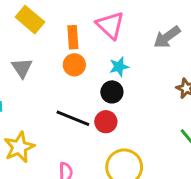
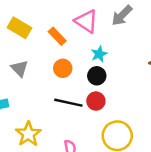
orange rectangle: (73, 37) -> (57, 36), turned -30
gray arrow: (167, 37) -> (122, 15), moved
orange circle: (74, 65) -> (63, 68), moved

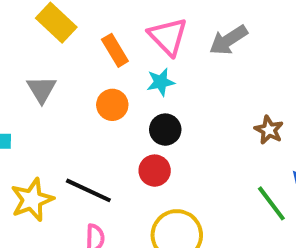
cyan star: (99, 54) -> (161, 82), moved
black line: (68, 103) -> (88, 190), moved

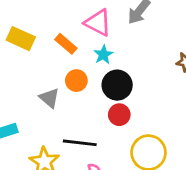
gray triangle: (42, 89) -> (49, 98), moved
black circle: (165, 130) -> (117, 85), size x1.4

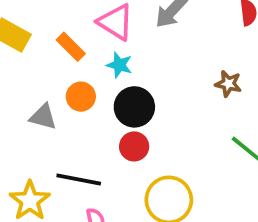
cyan star: (103, 55) -> (119, 65), turned -30
gray triangle: (49, 98) -> (43, 117), turned -30

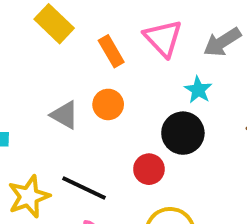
cyan star: (119, 65) -> (198, 90), moved
black circle: (134, 107) -> (183, 133), moved

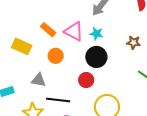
yellow rectangle: (54, 24) -> (22, 46), moved
pink triangle: (163, 38) -> (74, 31), moved
gray triangle: (65, 115) -> (38, 80), moved

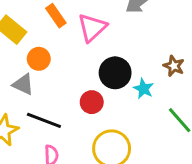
pink triangle: (74, 31) -> (92, 28), turned 35
cyan star: (96, 34) -> (144, 89), moved
orange circle: (56, 56) -> (39, 59), moved

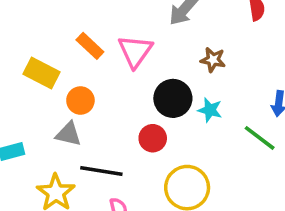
brown star: (174, 66) -> (213, 60), moved

